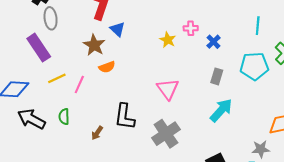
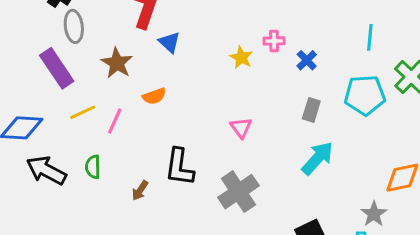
brown star: (94, 45) -> (117, 63), moved
pink triangle: (168, 89) -> (241, 128), size x0.7
gray star: (261, 149) -> (374, 214), turned -30

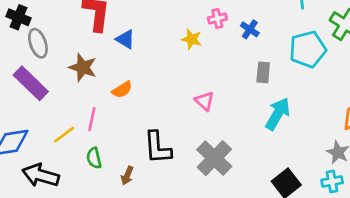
yellow line: (83, 112) -> (64, 135), moved
green semicircle: (93, 167) -> (94, 158), moved

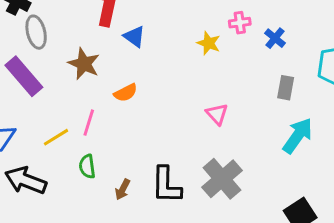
black L-shape: (158, 147) -> (166, 185), moved

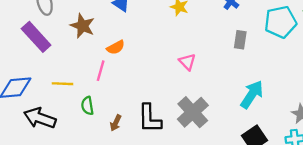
pink line: (89, 123) -> (101, 71), moved
cyan arrow: (298, 136) -> (252, 94), moved
yellow line: (56, 137) -> (62, 84), turned 36

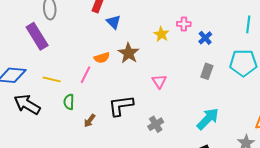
brown star: (83, 26) -> (129, 53), moved
gray cross: (193, 112) -> (156, 124), size x0.6
black L-shape: (150, 118) -> (121, 106), moved, turned 72

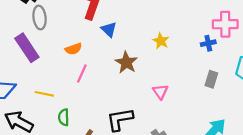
pink cross: (184, 24) -> (225, 24), moved, size x1.6
blue cross: (205, 38) -> (208, 43), turned 32
orange semicircle: (102, 58) -> (73, 49), moved
pink line: (85, 75) -> (82, 74), moved

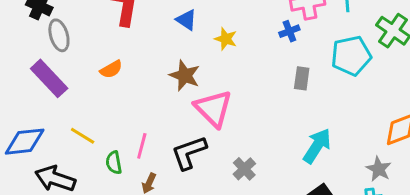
blue triangle: (109, 29) -> (186, 20), moved
pink line: (82, 74) -> (142, 146), moved
pink triangle: (160, 92) -> (213, 108), moved, size x1.8
yellow line: (44, 94) -> (83, 136), turned 30

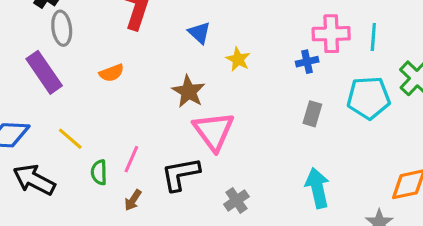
cyan arrow: (317, 146) -> (317, 188), turned -54

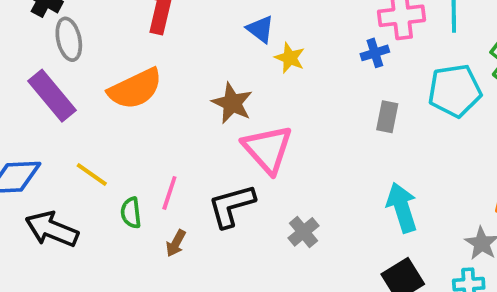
blue triangle: (199, 33) -> (260, 29), moved
orange semicircle: (112, 73) -> (135, 89), size x1.8

